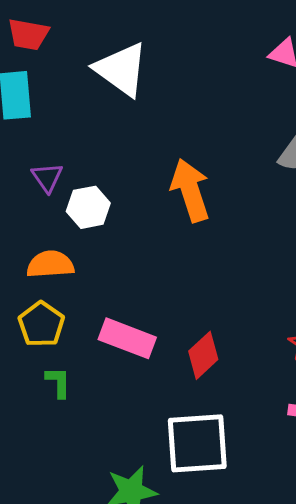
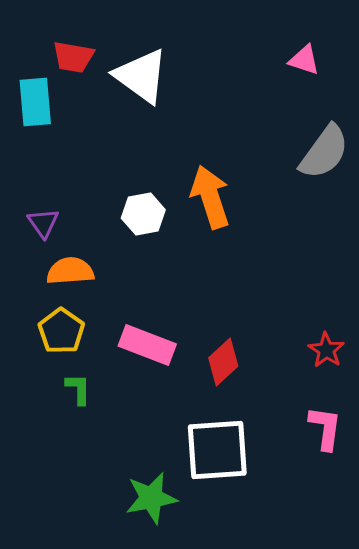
red trapezoid: (28, 34) -> (73, 57), moved
purple triangle: (47, 177) -> (43, 223), moved
white hexagon: (88, 207) -> (143, 214), moved

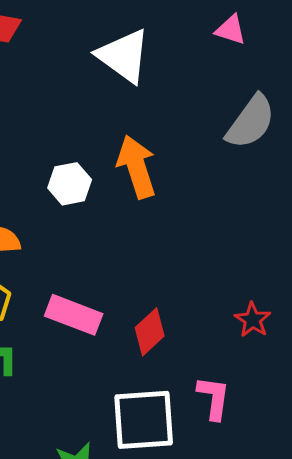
white triangle: (141, 76) -> (124, 56), moved
pink L-shape: (325, 428) -> (214, 398), moved

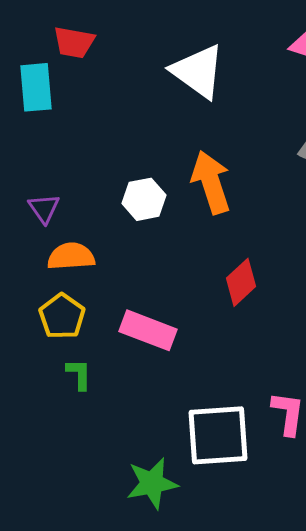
red diamond: (150, 332) -> (241, 282), moved

